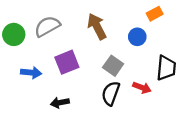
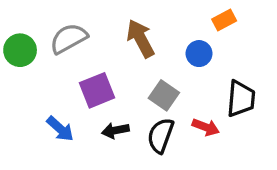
blue arrow: (31, 73) -> (60, 129), moved, turned 36
black arrow: (60, 103) -> (115, 130), moved

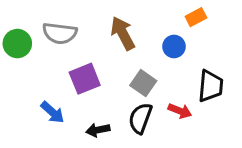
gray semicircle: (69, 38) -> (60, 33), turned -144
black arrow: (115, 130) -> (98, 130), moved

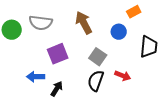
black trapezoid: (211, 86) -> (149, 47), moved
blue arrow: (52, 112) -> (36, 77), turned 138
black arrow: (98, 130) -> (57, 89), moved, turned 133

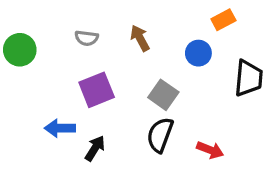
gray semicircle: (41, 23) -> (87, 38), moved, size x0.6
brown arrow: (84, 23) -> (140, 38), size x0.7
red arrow: (123, 76) -> (210, 150), moved

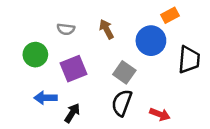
green circle: (20, 50) -> (35, 55), moved
blue circle: (198, 53) -> (151, 41), size x1.5

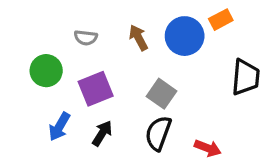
blue circle: (151, 41) -> (185, 36), moved
blue arrow: (46, 98) -> (59, 127), turned -60
black arrow: (72, 113) -> (102, 133), moved

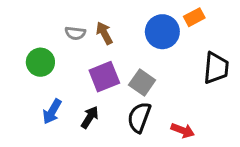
brown arrow: (138, 38) -> (104, 33), moved
purple square: (96, 89) -> (104, 77), moved

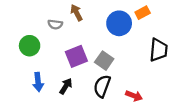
brown arrow: (104, 33) -> (76, 13), moved
blue arrow: (52, 112) -> (38, 82), turned -36

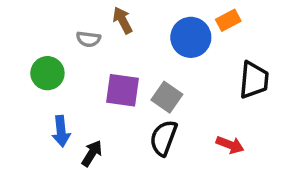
purple square: (76, 56) -> (123, 90), turned 30
black arrow: (66, 86) -> (92, 153), moved
red arrow: (134, 96) -> (230, 145), moved

